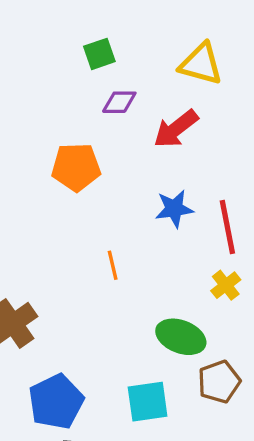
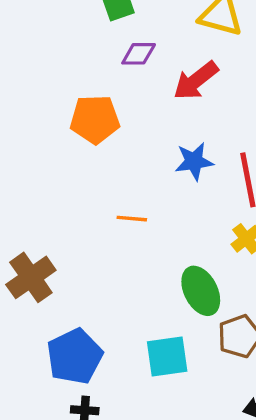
orange line: (113, 265) -> (132, 219), turned -72
green ellipse: (181, 337) -> (201, 291), turned 42

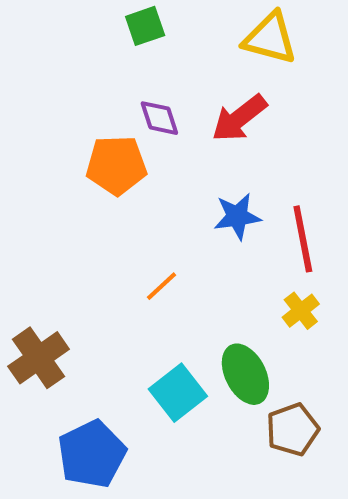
purple diamond: (139, 54) -> (159, 118), moved, turned 72
orange line: (132, 219) -> (161, 286), turned -48
cyan square: (167, 356) -> (178, 393), moved, turned -30

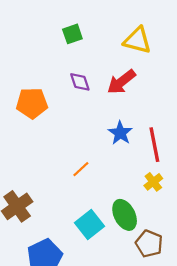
orange pentagon: (116, 165) -> (32, 103), moved
blue star: (237, 216) -> (120, 133), turned -30
brown pentagon: (293, 429) -> (149, 244), turned -30

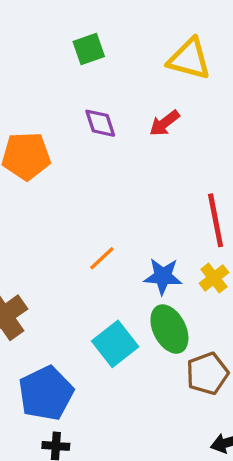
red arrow: (121, 82) -> (164, 123), size x0.7
blue star: (120, 133) -> (163, 276), moved, turned -30
brown pentagon: (149, 244) -> (207, 374), turned 30

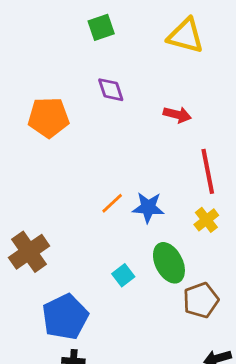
red arrow: (164, 123) -> (177, 115), moved, turned -128
blue star: (163, 276) -> (148, 207), moved
cyan square: (115, 344) -> (123, 275), size x0.6

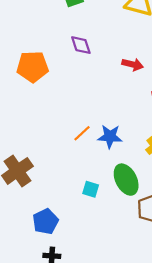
cyan square: (123, 275) -> (91, 189), turned -35
blue pentagon: (65, 317) -> (45, 221), size x0.7

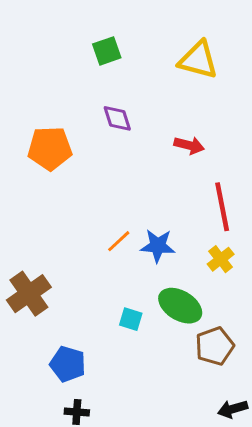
green ellipse: (126, 180) -> (180, 306), turned -32
blue pentagon: (45, 221) -> (68, 364), turned -30

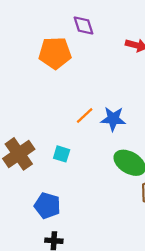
orange pentagon: (50, 148) -> (55, 53), moved
cyan square: (131, 319) -> (62, 154), moved

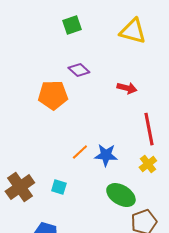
purple diamond: (84, 26) -> (79, 70), turned -30

